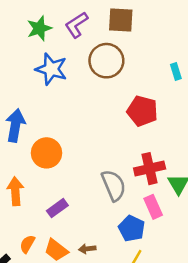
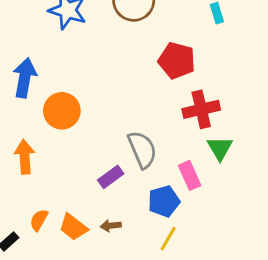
red cross: (150, 169) -> (201, 109), moved
purple rectangle: (57, 208) -> (111, 177), moved
blue pentagon: (132, 228) -> (164, 201), turned 30

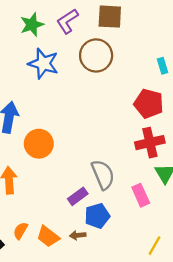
red pentagon: (177, 61) -> (149, 104), moved
blue pentagon: (164, 201) -> (97, 216), moved
yellow line: (168, 239) -> (154, 246), moved

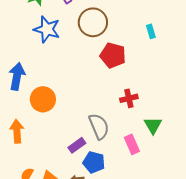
red pentagon: (149, 104) -> (113, 55), moved
red cross: (150, 143) -> (129, 98), moved, size x0.7
blue pentagon: (97, 216) -> (94, 162), turned 30

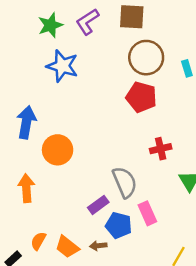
brown circle: (93, 22) -> (146, 58), moved
pink rectangle: (132, 144) -> (147, 213), moved

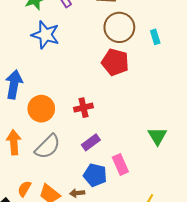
red cross: (161, 149) -> (83, 108), moved
gray semicircle: (125, 182) -> (48, 147), moved, turned 68
purple rectangle: (98, 205) -> (91, 142), moved

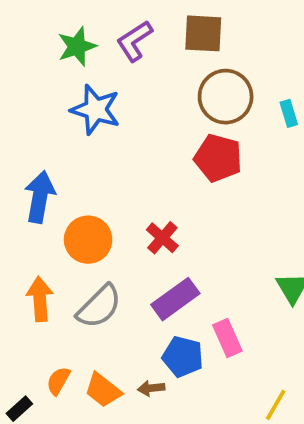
red cross: (83, 108) -> (162, 238), turned -36
purple rectangle: (91, 142) -> (175, 299), size x1.4

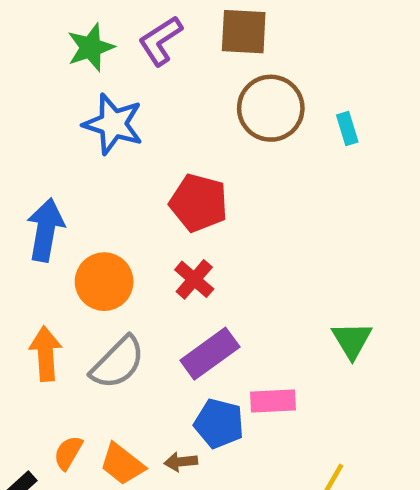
red pentagon: (218, 158) -> (199, 203), moved
pink rectangle: (227, 338) -> (273, 401), turned -69

